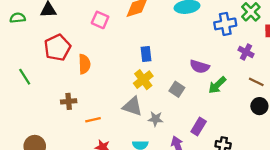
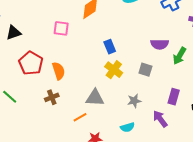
brown cross: (69, 101) -> (52, 97), moved
gray triangle: (132, 106) -> (95, 98), moved

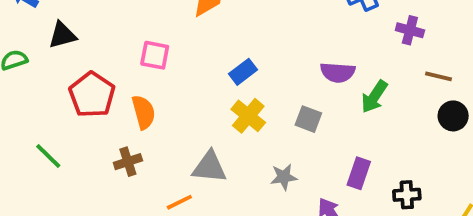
pink square: (61, 28) -> (155, 55), moved
blue rectangle: (110, 47) -> (243, 72), turned 72

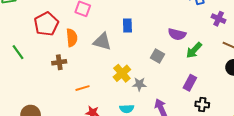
blue rectangle: (243, 72) -> (127, 25), turned -64
yellow cross: (248, 116) -> (122, 73), moved
gray triangle: (210, 167) -> (102, 42), moved
purple rectangle: (359, 173) -> (190, 83), moved

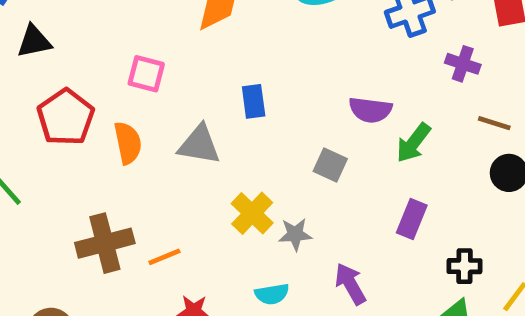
brown cross: (59, 62) -> (105, 243), moved, size x1.6
black cross: (202, 105) -> (465, 266), moved

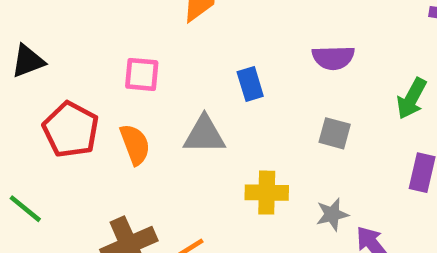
purple semicircle: (370, 110) -> (333, 58), moved
yellow cross: (252, 213) -> (267, 193), turned -33
gray star: (295, 234) -> (332, 214), moved

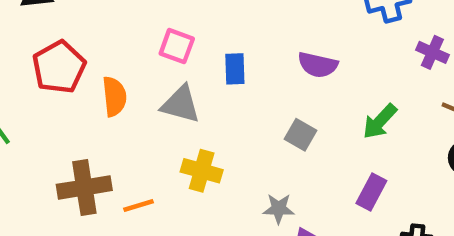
pink square: (142, 74) -> (177, 46), moved
yellow cross: (267, 193) -> (202, 171), moved

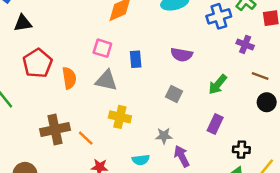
orange line: (138, 205) -> (86, 138), turned 63

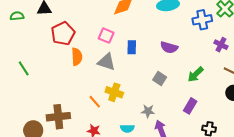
red pentagon: (38, 63) -> (63, 34), moved
brown cross: (55, 130) -> (58, 117), moved
orange line: (86, 138) -> (95, 102), moved

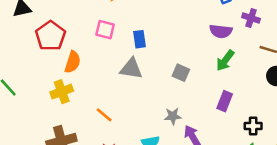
purple semicircle: (169, 47) -> (221, 31), moved
orange semicircle: (77, 57) -> (73, 62), turned 30
gray triangle: (106, 62) -> (131, 69), moved
yellow cross: (114, 92) -> (62, 92), moved, turned -30

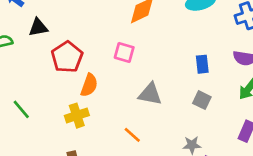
blue rectangle: (140, 39) -> (202, 64), moved
orange line: (104, 115) -> (132, 135), moved

